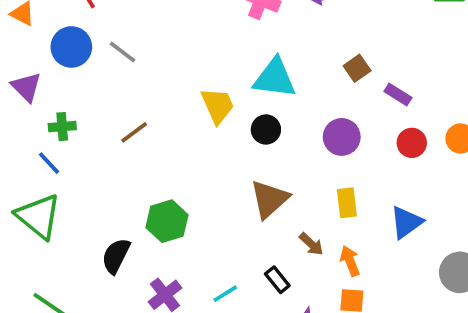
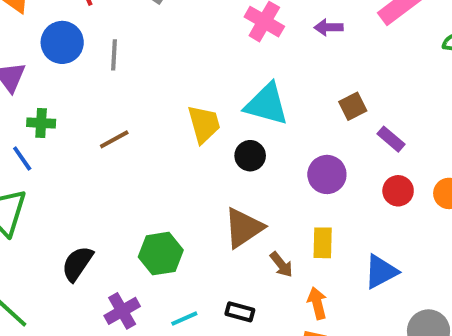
gray line: (122, 52) -> (114, 55), turned 48
green hexagon: (167, 221) -> (161, 254), moved
brown arrow: (311, 244) -> (281, 265), moved
black rectangle: (277, 280) -> (240, 312), turned -44

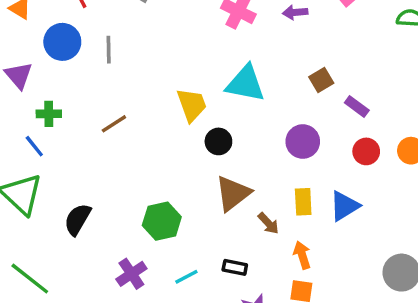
black circle: (250, 156) -> (218, 141), moved
black semicircle: (77, 264) -> (78, 219), moved
blue triangle: (381, 272) -> (344, 206), moved

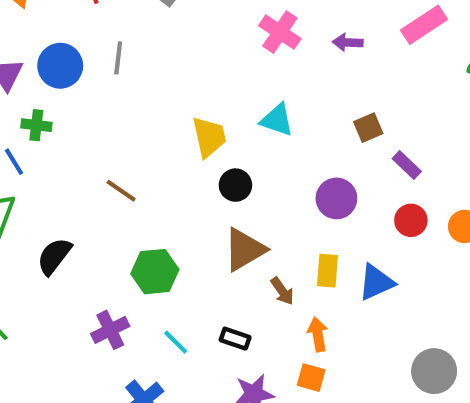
blue circle: (62, 42) -> (60, 66), moved
cyan triangle: (245, 84) -> (277, 120), size x0.7
brown line: (114, 124) -> (121, 191), moved, turned 60
cyan line: (186, 277) -> (176, 342), turned 65

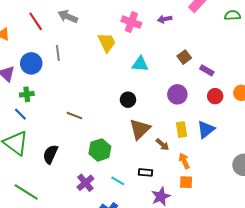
yellow trapezoid: (209, 137) -> (107, 43), moved

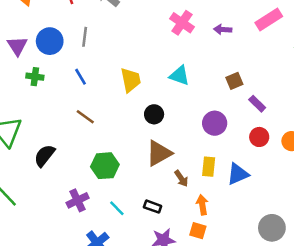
yellow trapezoid: (107, 43) -> (131, 80), moved
blue line: (20, 114) -> (80, 77), moved

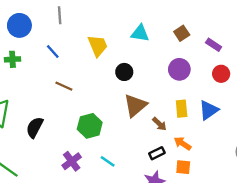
gray line: (85, 37) -> (60, 15), moved
brown square: (234, 81) -> (182, 33), moved
orange arrow: (202, 205) -> (183, 144), turned -36
black rectangle: (153, 207) -> (157, 153), moved, turned -35

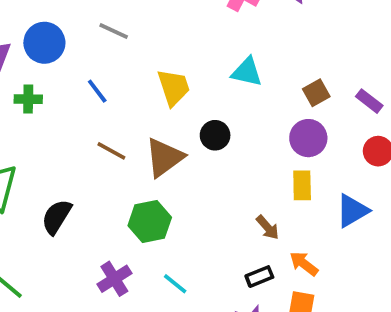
gray line: (60, 15) -> (114, 31), turned -66
brown square: (182, 33) -> (316, 93), moved
brown triangle: (135, 105) -> (164, 157), moved
yellow rectangle: (182, 109) -> (302, 185), moved

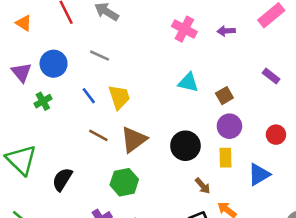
yellow trapezoid: (174, 87) -> (119, 97), moved
brown square: (316, 93) -> (224, 96), moved
green cross: (28, 99) -> (43, 101), turned -30
purple rectangle: (369, 101) -> (271, 76), moved
black circle: (215, 135) -> (185, 146), moved, size x1.5

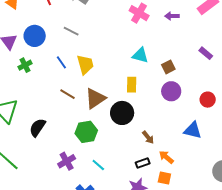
black circle: (185, 146) -> (122, 113), moved
yellow rectangle: (225, 158) -> (132, 85), moved
blue triangle: (259, 174) -> (193, 130), turned 42

